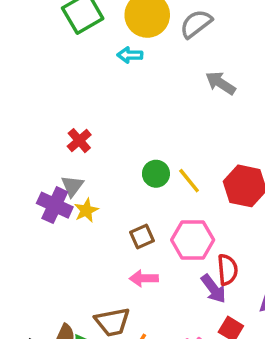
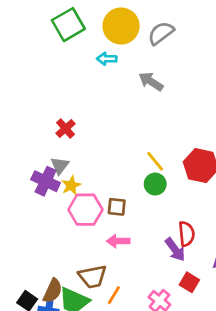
gray arrow: (220, 83) -> (151, 82), moved
green circle: (156, 174) -> (155, 184), moved
brown square: (142, 236) -> (117, 207), turned 30
pink hexagon: (193, 240) -> (85, 210), moved

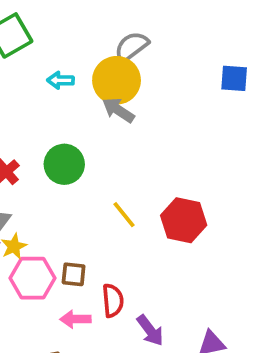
yellow circle: (121, 26) -> (117, 80), moved
green circle: (155, 184) -> (64, 164), moved, size x1.4
red semicircle: (187, 234) -> (113, 301), moved

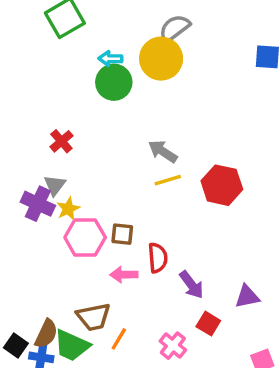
gray arrow: (118, 110) -> (163, 151), moved
green circle: (64, 164) -> (114, 82), moved
yellow line: (124, 215) -> (168, 180), turned -68

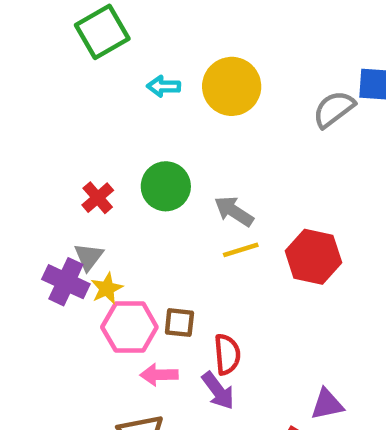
gray semicircle: (175, 28) -> (334, 109), moved
green circle: (114, 82) -> (166, 186), moved
pink arrow: (124, 275) -> (159, 375), moved
purple arrow: (191, 285) -> (218, 391), moved
purple triangle: (247, 297) -> (327, 404), moved

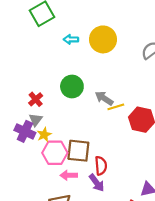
red cross: (98, 198) -> (36, 99), moved
yellow line: (241, 250) -> (116, 107), moved
brown square: (179, 323) -> (78, 151), size x1.6

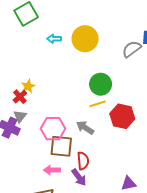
green circle: (72, 86) -> (101, 84), moved
gray arrow: (104, 98) -> (85, 128), moved
yellow star: (44, 135) -> (28, 86), moved
pink hexagon: (55, 153) -> (53, 129), moved

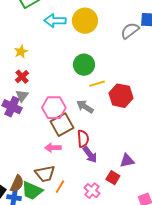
cyan arrow: (54, 39) -> (55, 21), size x1.5
green circle: (101, 84) -> (84, 65), moved
yellow star: (28, 86) -> (21, 52), moved
brown square: (61, 146) -> (62, 125), turned -35
purple arrow: (79, 177) -> (90, 155), moved

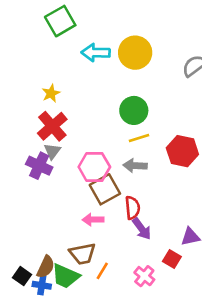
red cross: (22, 77) -> (52, 126), size x1.6
yellow line: (97, 84) -> (139, 138), moved
gray arrow: (85, 107) -> (135, 166), turned -30

